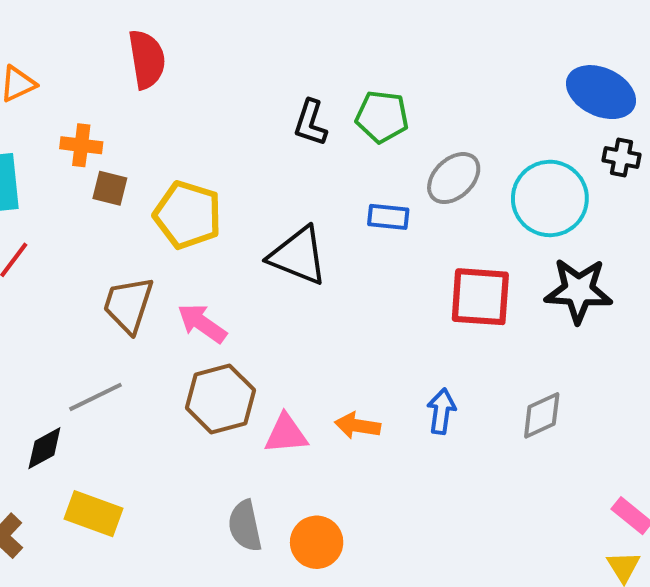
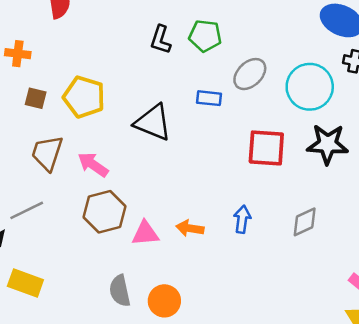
brown square: (110, 188) -> (36, 98), moved

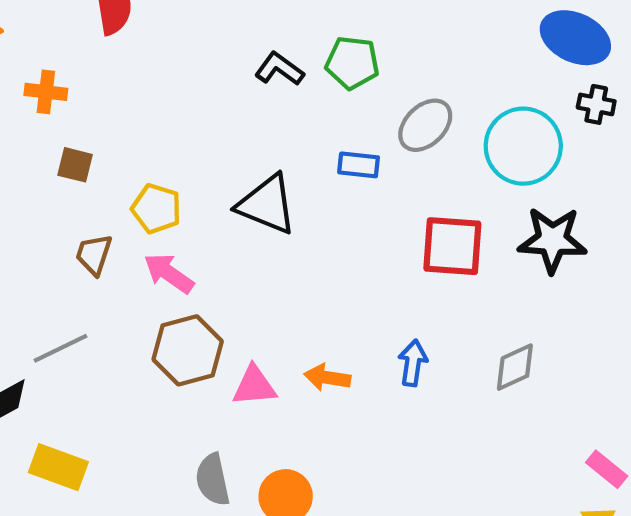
black L-shape: (161, 40) -> (279, 69), turned 108
yellow pentagon: (84, 97) -> (156, 209), moved, size x0.7
brown trapezoid: (47, 153) -> (94, 254), size x0.7

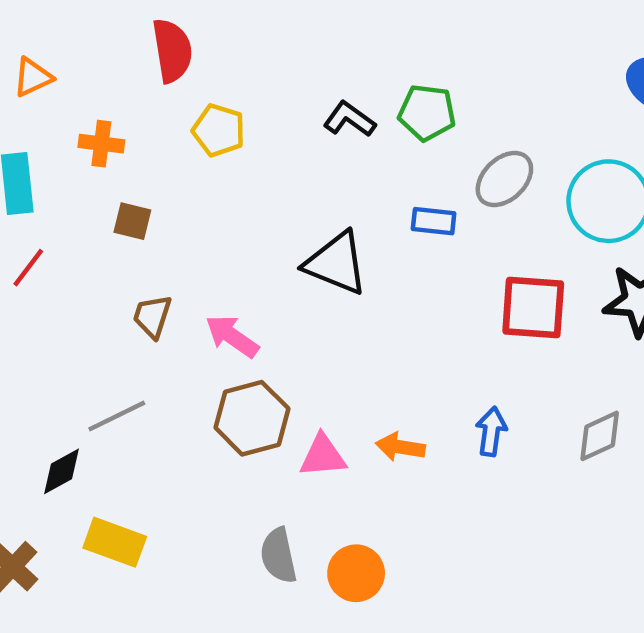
yellow pentagon: (156, 209) -> (219, 130), moved

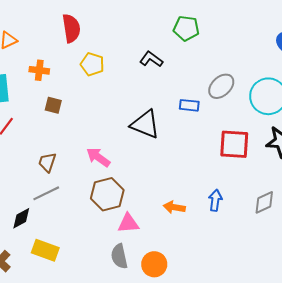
green pentagon: (427, 113) -> (186, 28), moved
brown trapezoid: (152, 316) -> (47, 162), moved
pink triangle: (323, 456) -> (128, 223), moved

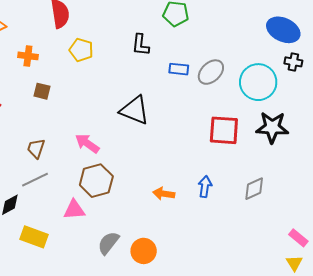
black L-shape: (151, 59) -> (141, 45), turned -120
blue rectangle: (189, 105) -> (179, 69), moved
pink triangle: (128, 223) -> (74, 210), moved
gray semicircle: (119, 256) -> (108, 243), turned 50

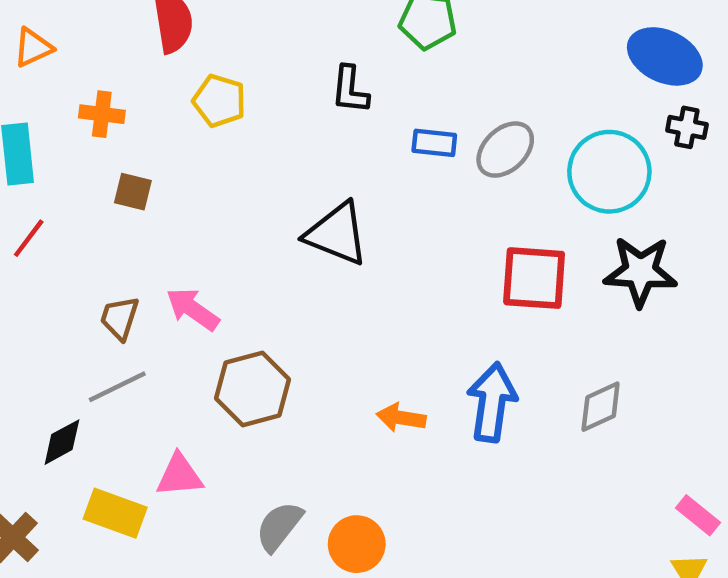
pink arrow: (87, 143) -> (193, 309), moved
blue arrow: (205, 187) -> (492, 402), size x1.6
pink triangle: (74, 210) -> (179, 475), moved

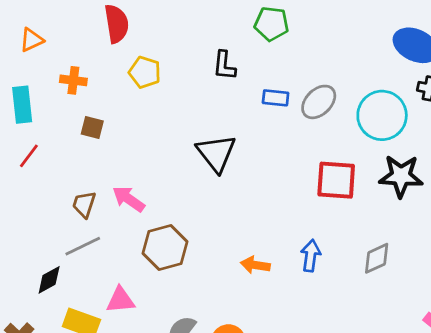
black triangle: (337, 234) -> (216, 153), turned 30
blue arrow: (492, 402) -> (311, 256), size x0.7

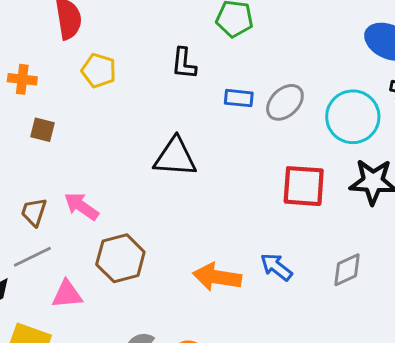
black triangle: (216, 153) -> (175, 157), turned -48
blue arrow: (311, 256) -> (276, 267), turned -60
orange arrow: (255, 265) -> (217, 277), size x1.5
pink triangle: (121, 300) -> (67, 294), moved

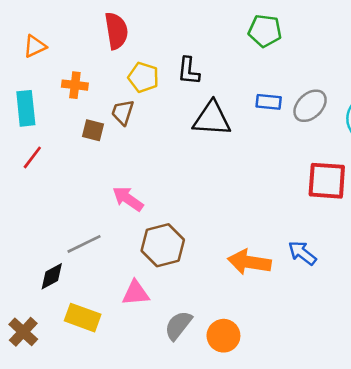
black L-shape: (184, 63) -> (189, 71), moved
black triangle: (175, 157) -> (212, 119), moved
brown trapezoid: (34, 212) -> (123, 112), moved
pink triangle: (67, 294) -> (136, 293), moved

